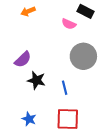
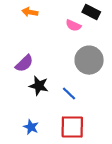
orange arrow: (28, 11) -> (30, 12), turned 32
blue line: (65, 88) -> (69, 94), turned -32

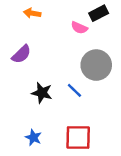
black rectangle: (91, 12) -> (99, 13), turned -54
purple semicircle: (24, 63) -> (21, 54), moved
blue line: (69, 94) -> (74, 90), moved

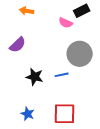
blue line: (74, 90) -> (62, 75), turned -56

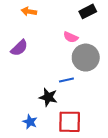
pink semicircle: (66, 23) -> (71, 37), moved
black star: (35, 77) -> (48, 97), moved

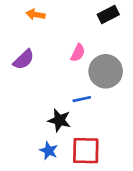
pink semicircle: (71, 37) -> (78, 53), moved, turned -88
blue star: (30, 122) -> (49, 151), moved

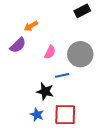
orange arrow: (36, 14) -> (31, 26), moved, turned -40
pink semicircle: (78, 53) -> (50, 52), moved

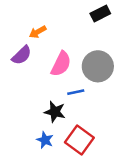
pink semicircle: (50, 52) -> (61, 64), size x1.5
red square: (65, 115) -> (79, 140), turned 35

